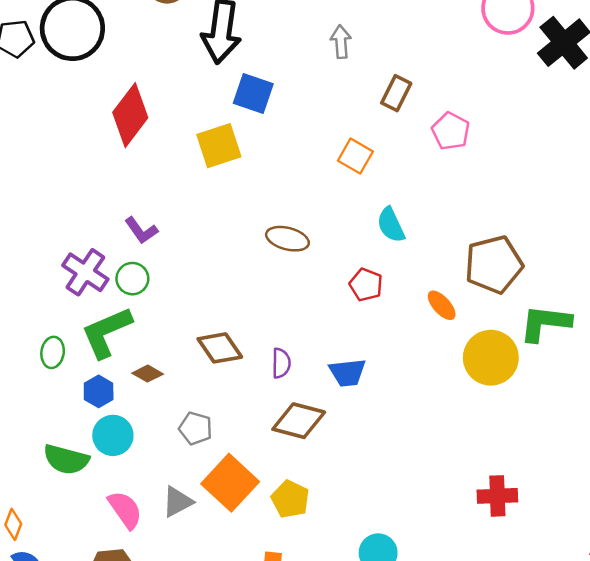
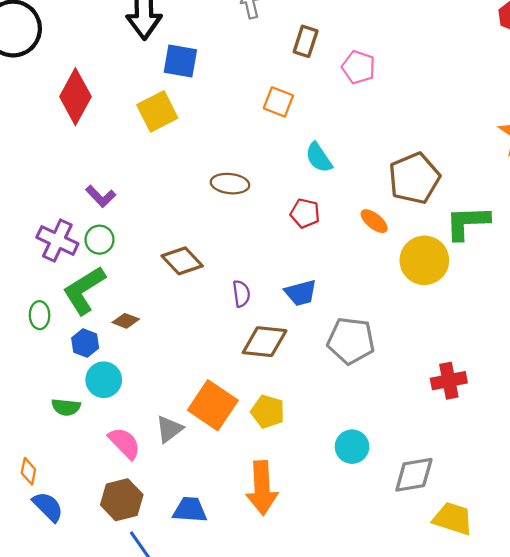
brown diamond: (220, 348) -> (182, 261), moved
gray pentagon: (196, 428) -> (351, 341), moved, size x1.6
green semicircle: (66, 459) -> (66, 407), size x0.7

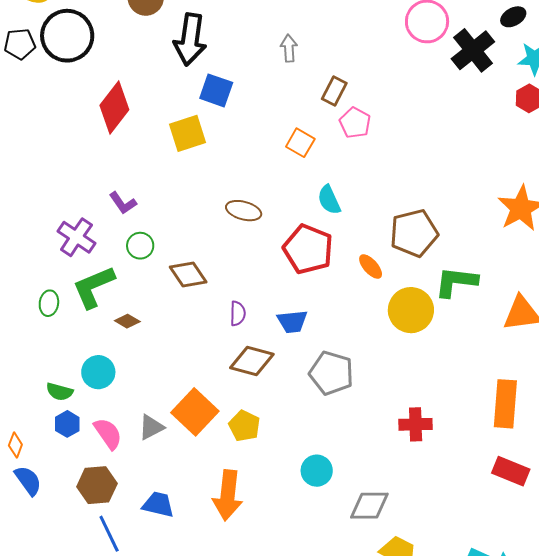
pink pentagon: (358, 67) -> (355, 123), moved
red pentagon: (305, 213) -> (308, 249), size x1.8
green circle: (99, 240) -> (140, 246), moved
blue hexagon: (85, 343) -> (67, 424), moved

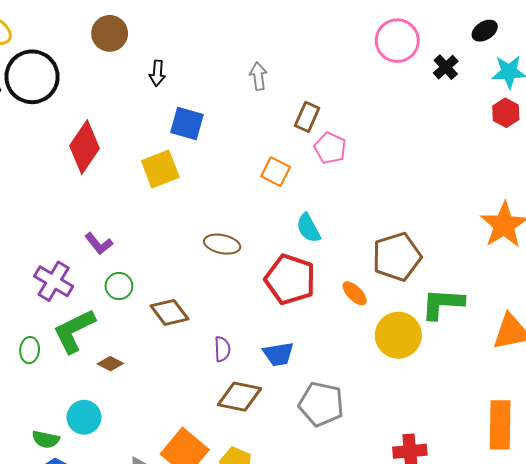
black arrow: (190, 39) -> (157, 73), size x0.5
black cross: (473, 50) -> (446, 67), size x0.6

